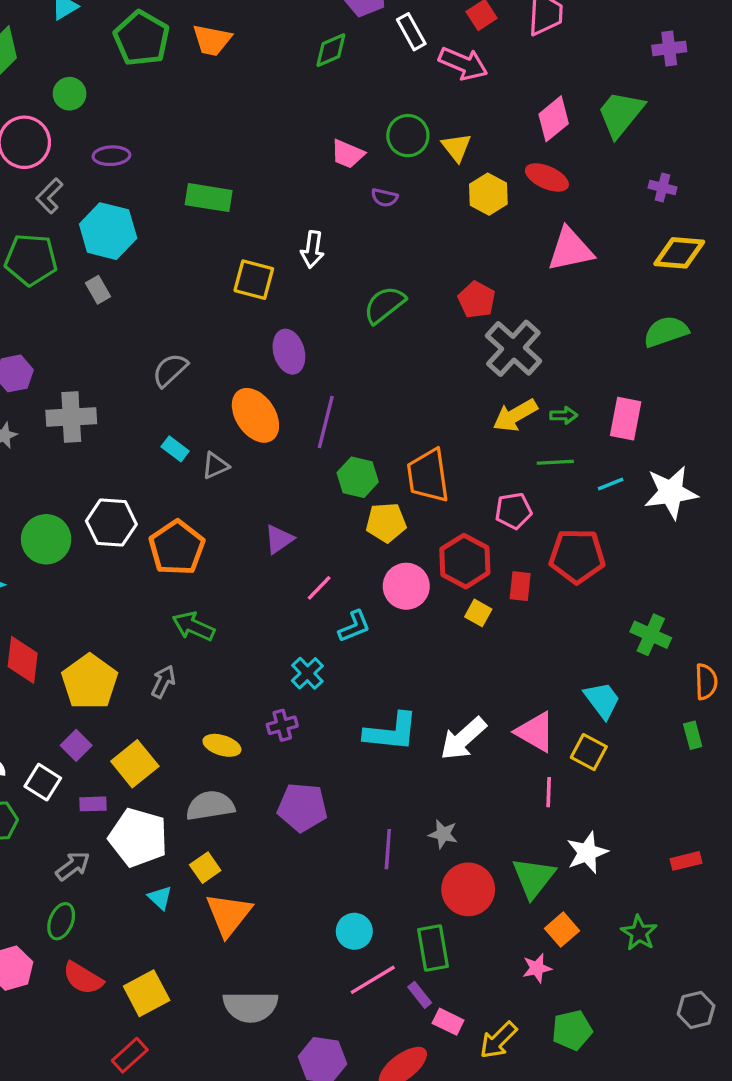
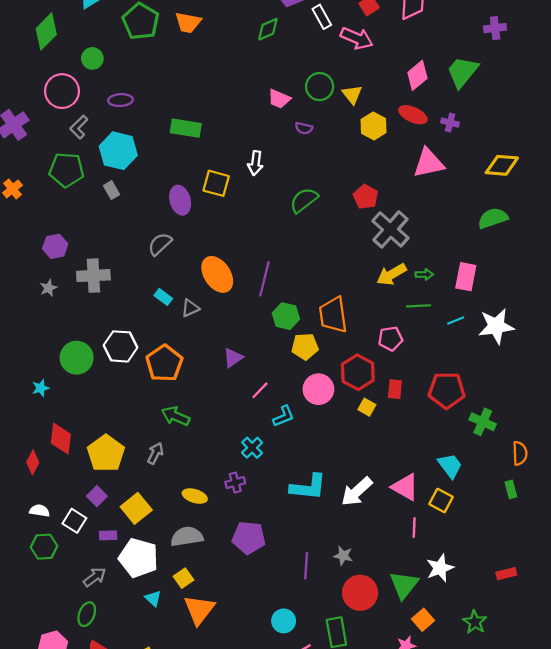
purple cross: (663, 188) -> (450, 123), moved
purple ellipse: (289, 352) -> (180, 200), moved
red pentagon: (577, 556) -> (447, 390), moved

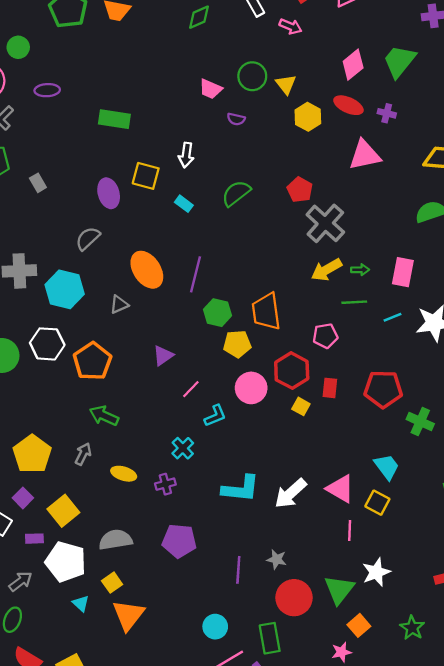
pink arrow: (357, 38) -> (291, 26), size x0.7
cyan hexagon: (118, 151) -> (65, 289), moved
cyan rectangle: (163, 297) -> (184, 204), moved
yellow ellipse: (195, 496) -> (124, 474), moved

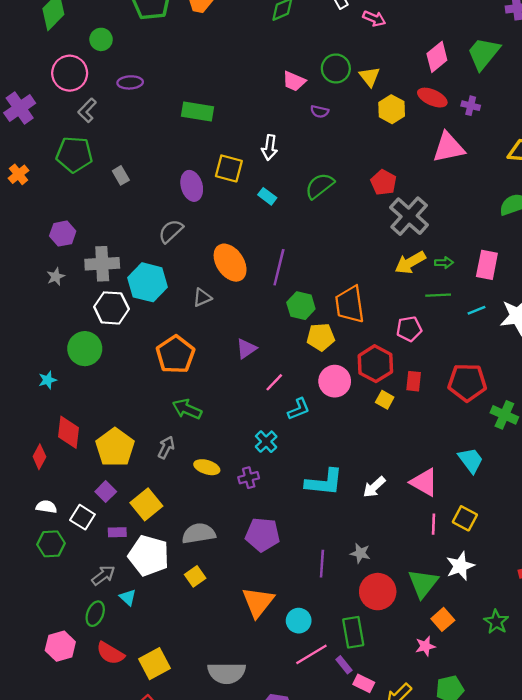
white hexagon: (47, 344) -> (111, 308), moved
white arrow: (291, 493) -> (374, 487), size x0.7
yellow square: (377, 503) -> (465, 518), moved
cyan triangle: (81, 603) -> (128, 597), moved
orange triangle: (128, 615) -> (258, 602), moved

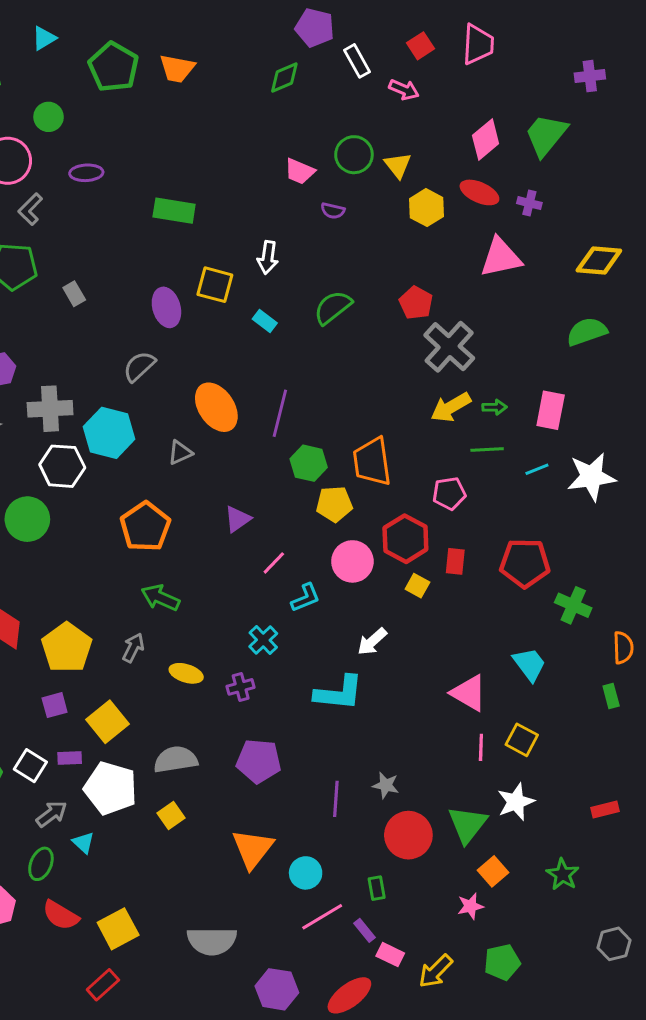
white arrow: (374, 487) -> (372, 642), moved
purple square: (106, 492) -> (55, 705), turned 30
white square: (82, 517) -> (30, 766), moved
green rectangle: (353, 632) -> (377, 888), size x0.6

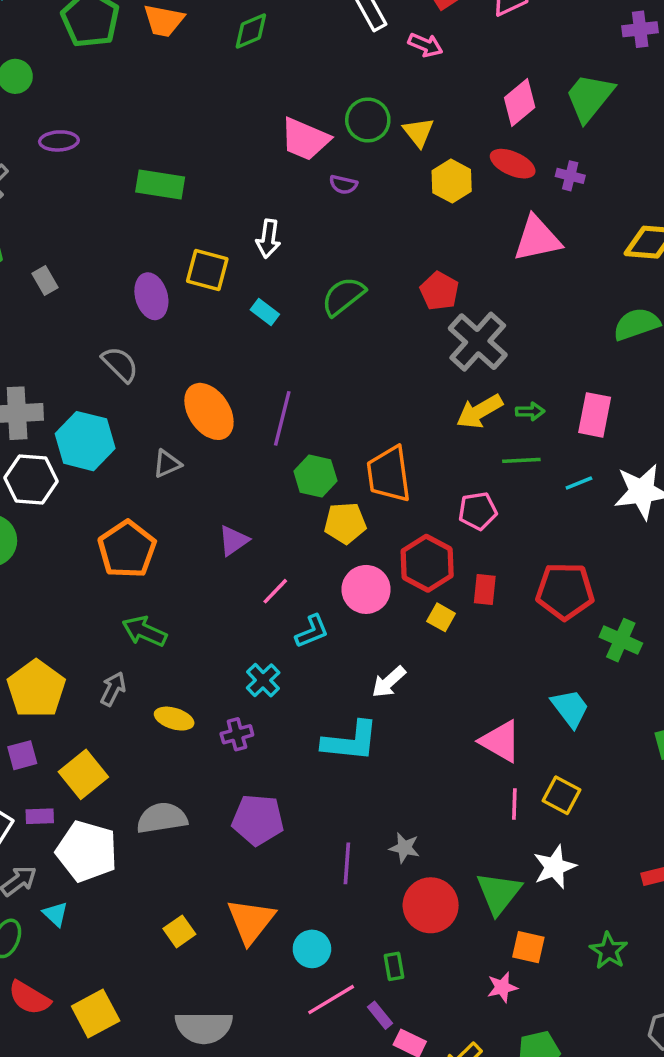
green diamond: (284, 78) -> (251, 31), moved
pink trapezoid: (300, 171) -> (305, 139), size x1.4
gray semicircle: (139, 366) -> (120, 364), turned 88
yellow square: (171, 815) -> (179, 931), moved
orange square: (493, 871) -> (528, 947), turned -36

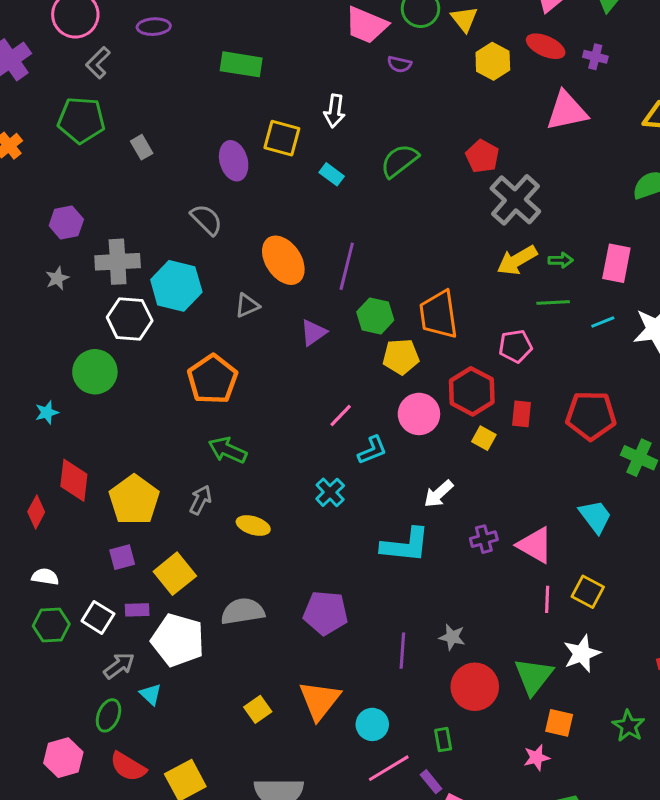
purple triangle: (233, 541) -> (313, 333), moved
purple cross: (237, 734) -> (484, 539), moved

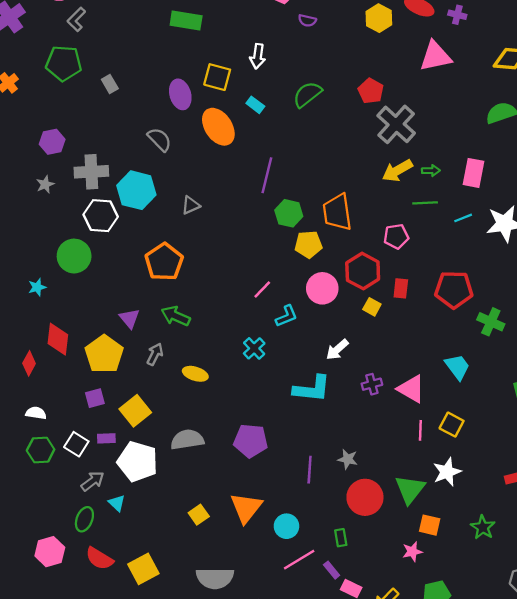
orange ellipse: (283, 260) -> (218, 127), moved
purple triangle: (313, 333) -> (129, 318), moved, turned -35

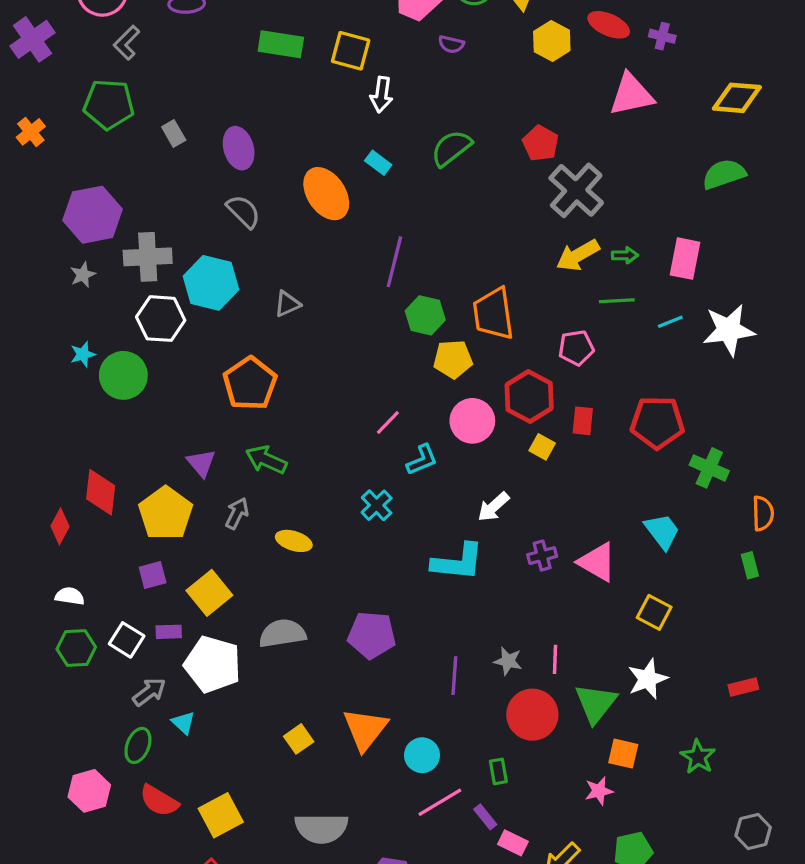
yellow square: (217, 77) -> (351, 51), moved
purple ellipse: (180, 94) -> (239, 148), moved
purple hexagon: (52, 142) -> (93, 215), size x1.6
cyan star: (37, 287) -> (83, 354), moved
pink line: (420, 430) -> (555, 659), moved

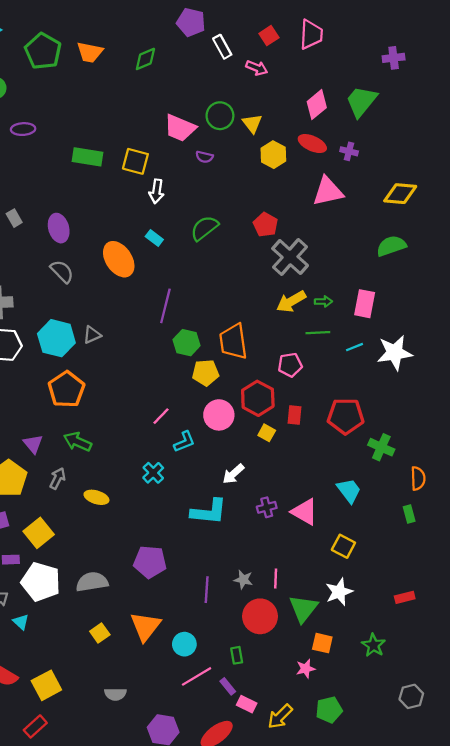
cyan hexagon: (211, 283) -> (56, 338), moved
gray semicircle: (282, 633) -> (92, 582), moved
gray semicircle: (321, 828) -> (115, 694), size x0.6

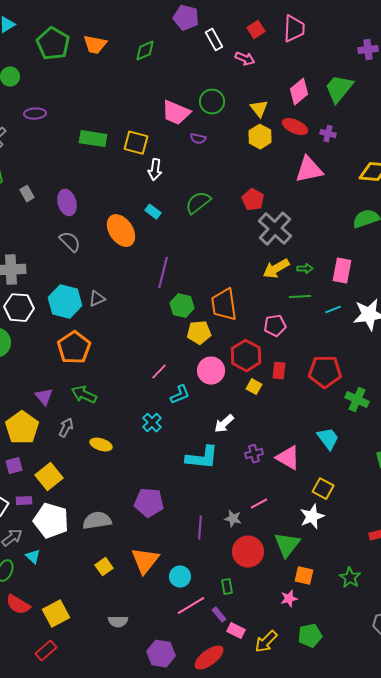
yellow triangle: (252, 123) -> (259, 109), moved
pink line: (276, 579) -> (259, 504), moved, turned 60
white star: (339, 592) -> (312, 517), moved

